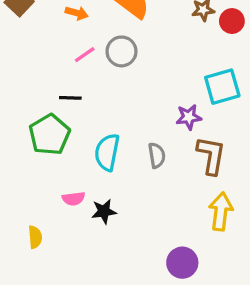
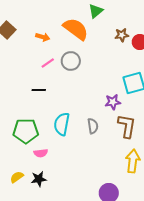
green pentagon: (49, 135) -> (26, 131), moved, turned 30
black star: (104, 211) -> (39, 179), moved
yellow semicircle: (35, 237) -> (17, 177), turned -120

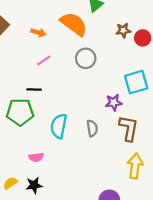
gray circle: (71, 61) -> (86, 58), moved
green pentagon: (26, 131) -> (20, 112), moved

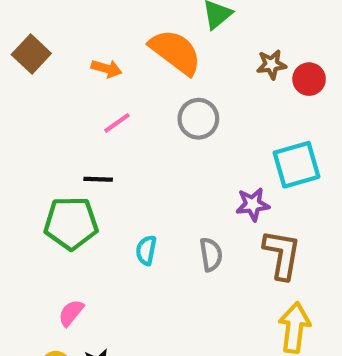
cyan semicircle: (59, 126) -> (146, 250), size x0.6
pink semicircle: (36, 157) -> (71, 313), moved, turned 136

